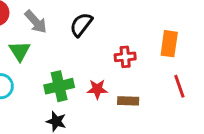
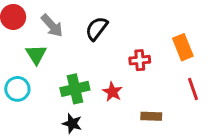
orange rectangle: (169, 44) -> (183, 47), turned -30
red star: (97, 89) -> (112, 92), turned 30
brown rectangle: (128, 101) -> (151, 116), moved

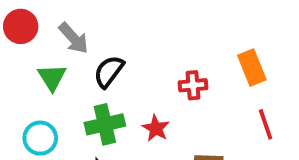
black semicircle: (97, 28) -> (109, 71), moved
cyan circle: (17, 89) -> (40, 138), moved

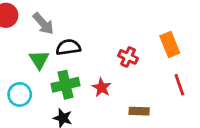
black semicircle: (109, 71) -> (68, 47), turned 45
green triangle: (52, 77) -> (39, 60), moved
red cross: (193, 85) -> (128, 57), turned 30

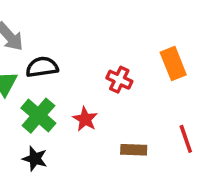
green cross: (66, 85) -> (38, 116), turned -36
red line: (179, 85) -> (186, 139), moved

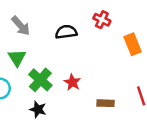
black semicircle: (42, 67) -> (66, 32), moved
red cross: (119, 80) -> (102, 20), moved

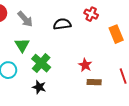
red star: (72, 82) -> (85, 65), moved

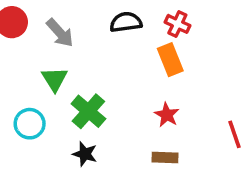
black semicircle: (62, 24) -> (126, 22), moved
orange rectangle: (116, 34) -> (170, 60), moved
brown rectangle: (94, 82) -> (165, 158), moved

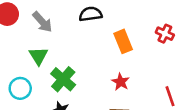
red cross: (177, 24) -> (165, 34), moved

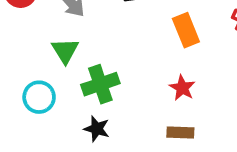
green cross: (63, 79) -> (100, 84), turned 30

